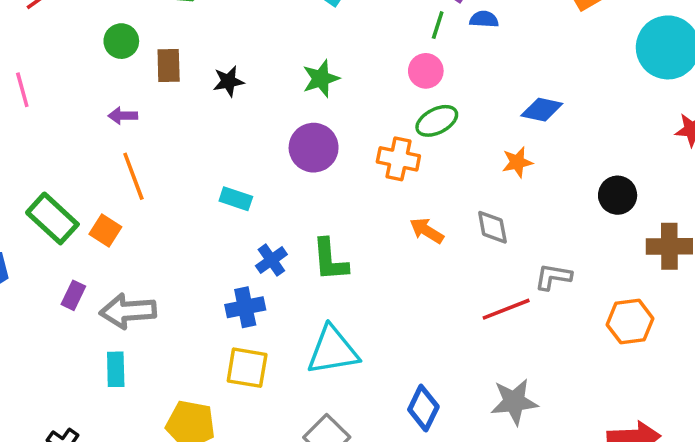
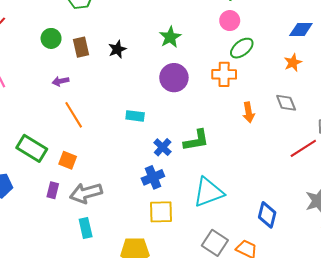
orange square: (105, 231) -> (68, 160), moved
orange arrow: (427, 231) -> (249, 112), turned -120
green L-shape: (330, 260) -> (196, 140), turned -84

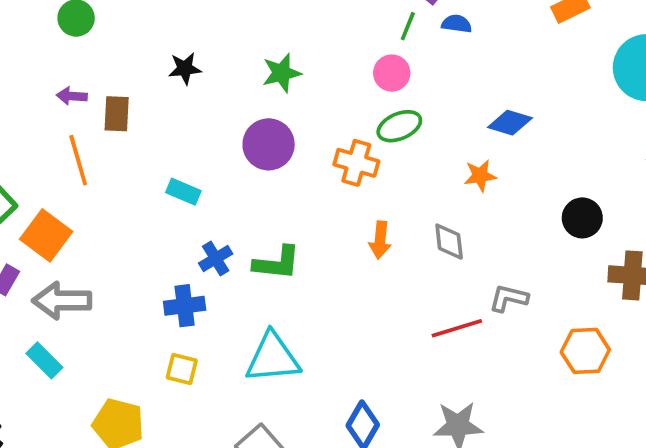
brown rectangle: (81, 47) -> (117, 114), moved
orange square: (68, 160) -> (46, 235), size x1.5
yellow square: (161, 212) -> (182, 369), size x0.7
cyan rectangle: (86, 228) -> (44, 360), turned -48

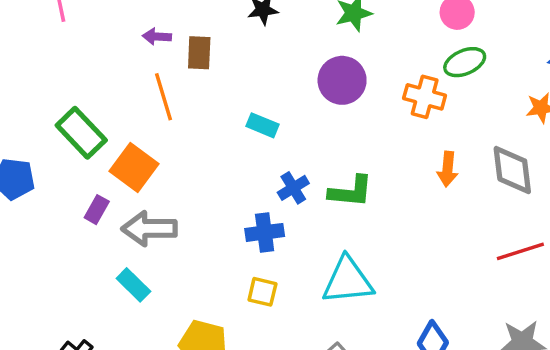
gray diamond: (449, 242) -> (512, 170), size x1.4

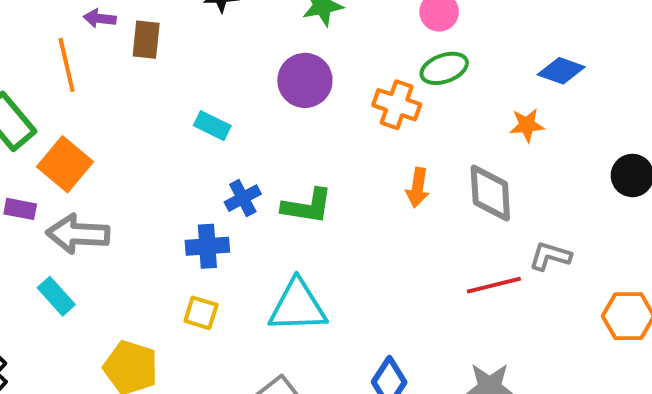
orange line: (163, 97) -> (67, 65), moved
purple rectangle: (97, 210) -> (20, 209), turned 68

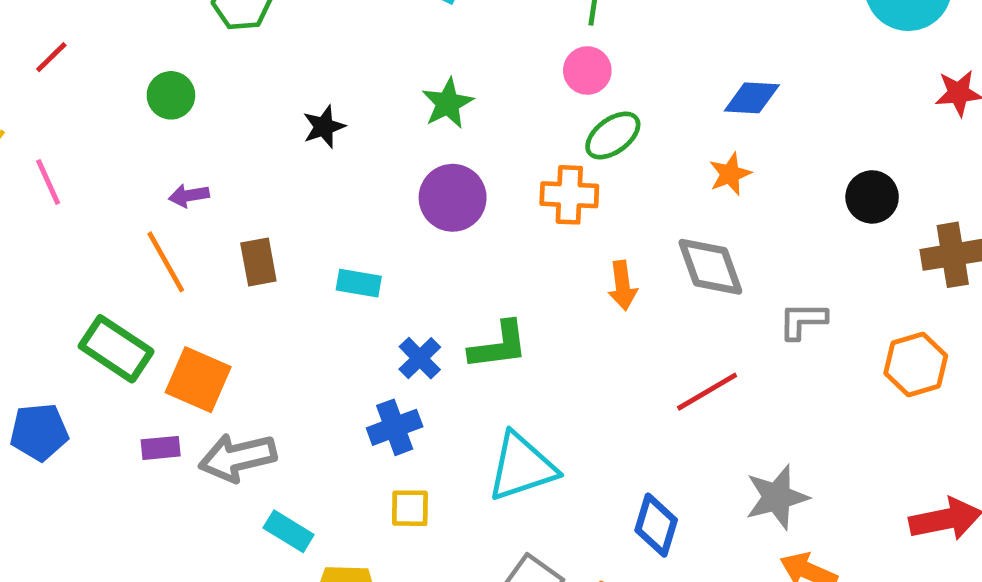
brown rectangle: (146, 40) -> (258, 262), moved
red line: (494, 285) -> (707, 392), moved
cyan rectangle: (56, 296) -> (289, 531), moved

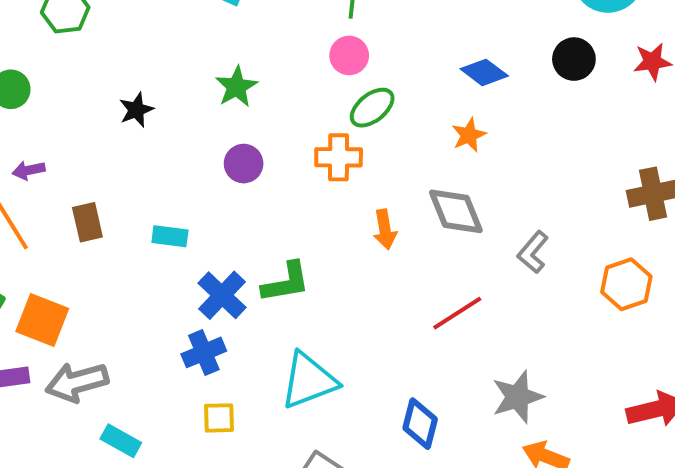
blue diamond: (752, 98) -> (484, 72), turned 36
black circle: (872, 197) -> (574, 59), moved
purple circle: (453, 198) -> (244, 164), size x0.7
gray L-shape: (803, 321) -> (533, 252), turned -48
blue cross: (420, 358) -> (222, 295), size x1.4

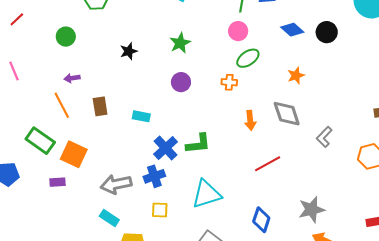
black circle: (574, 59) -> (327, 32), moved
blue diamond: (484, 72) -> (292, 30), moved
orange cross: (339, 157) -> (229, 82), size x0.7
red line: (457, 313) -> (268, 164), moved
gray arrow: (77, 382) -> (116, 184), moved

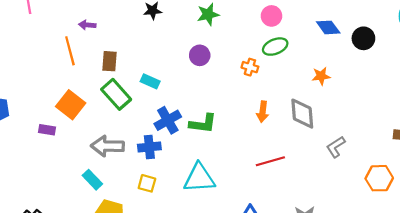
green rectangle: (40, 141) -> (116, 94), moved

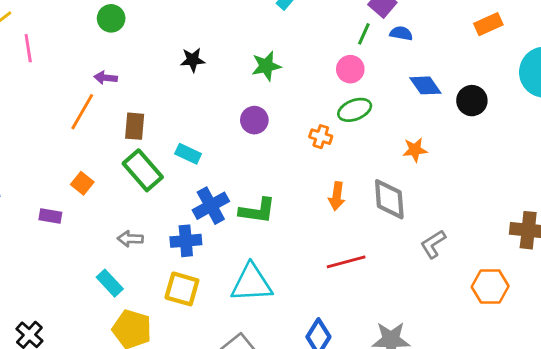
orange line: (70, 51) -> (82, 112), turned 44
orange square: (71, 105) -> (82, 183), size x0.6
gray arrow: (107, 146) -> (130, 239), size x0.6
yellow square: (147, 183) -> (182, 289), size x1.4

